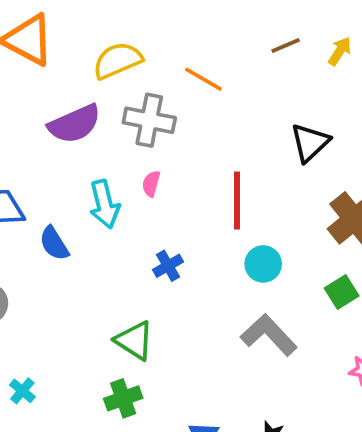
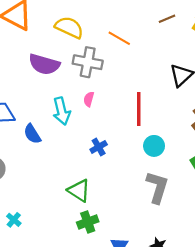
yellow semicircle: (118, 60) -> (69, 27), turned 48
purple semicircle: (75, 124) -> (44, 64), turned 40
gray L-shape: (269, 335) -> (157, 187), turned 60
green cross: (123, 398) -> (88, 222), moved

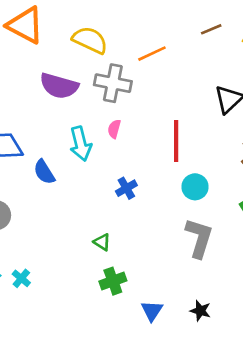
orange line: (119, 38) -> (152, 54), turned -55
green triangle: (79, 190) -> (102, 242), size x0.6

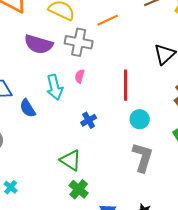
green triangle: (102, 242) -> (71, 160), size x1.6
green cross: (113, 281) -> (79, 189), turned -30

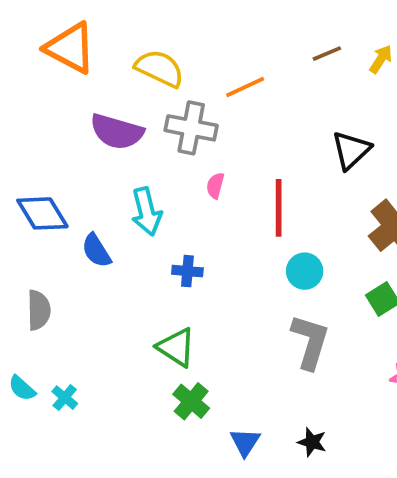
pink semicircle: (80, 76) -> (215, 186), moved
blue cross: (89, 120) -> (187, 271), moved, turned 35

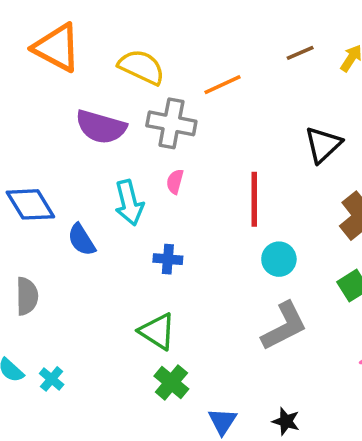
pink semicircle: (215, 186) -> (175, 182), moved
gray L-shape: (310, 342) -> (284, 326), turned 46

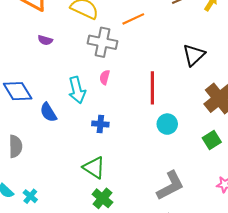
purple semicircle: (101, 127) -> (45, 40), moved, size x0.5
gray L-shape: (284, 326) -> (170, 186), moved

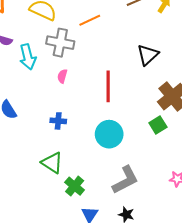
cyan arrow: (77, 90) -> (28, 57), moved
cyan circle: (167, 124) -> (109, 134), moved, size x1.4
green square: (212, 140) -> (158, 125), moved
green cross: (102, 198) -> (75, 186), moved

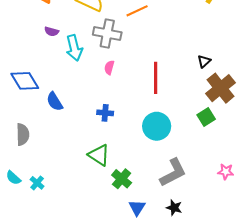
black triangle: (148, 55) -> (204, 61), moved, size x0.6

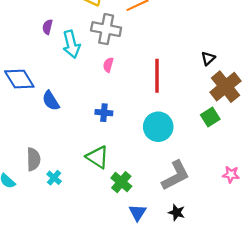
purple semicircle: (52, 31) -> (48, 27), turned 88
gray semicircle: (23, 134) -> (33, 159), moved
cyan cross: (37, 183) -> (54, 178), moved

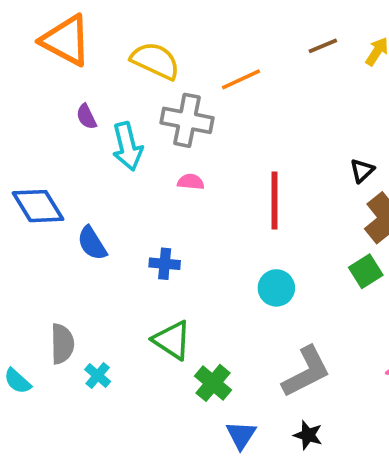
purple semicircle: (48, 27) -> (86, 117), turned -40
pink semicircle: (108, 65) -> (191, 182), turned 80
blue cross: (104, 113) -> (165, 264), moved
cyan circle: (158, 127) -> (276, 288), size x0.7

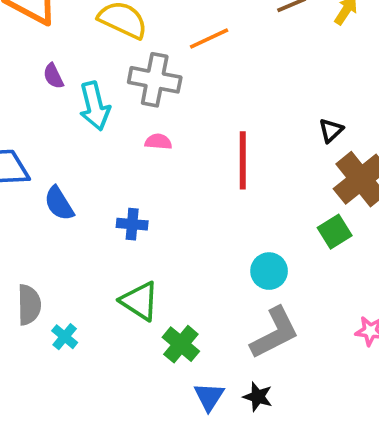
cyan circle: (276, 288) -> (269, 271), moved
black star: (308, 435) -> (258, 397), moved

